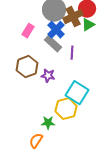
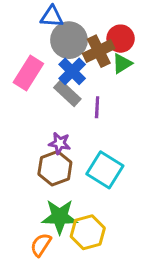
pink rectangle: (28, 31) -> (28, 73), size x1.5
brown hexagon: (27, 67) -> (55, 168), moved
yellow hexagon: (66, 109) -> (88, 232), moved
green star: (48, 123) -> (60, 217), size x1.6

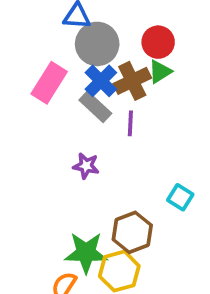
brown cross: (99, 51) -> (132, 81), moved
brown hexagon: (55, 168) -> (132, 232), moved
cyan square: (105, 170) -> (180, 197), moved, size x0.6

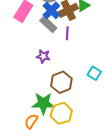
brown hexagon: (132, 232) -> (61, 82), moved

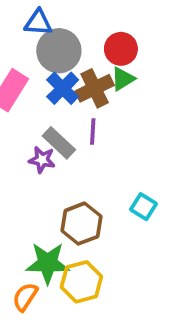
gray rectangle: (48, 24) -> (59, 143), moved
purple star: (43, 56) -> (42, 160), moved

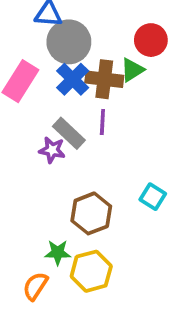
red circle: (121, 49) -> (151, 40), moved
brown cross: (95, 88) -> (104, 79), turned 33
green star: (48, 263) -> (58, 253), size x0.6

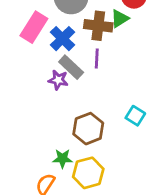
blue cross: (73, 79) -> (62, 39), moved

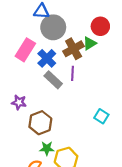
brown cross: (98, 26) -> (74, 49), turned -36
purple star: (58, 80) -> (19, 102), moved
brown hexagon: (88, 129) -> (40, 123), moved

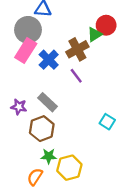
gray circle: (53, 27) -> (28, 30), moved
green triangle: (90, 43) -> (95, 34), moved
purple line: (73, 73) -> (76, 76), turned -40
gray rectangle: (53, 80) -> (48, 102), moved

